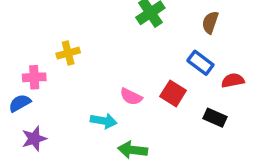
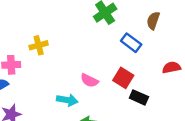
blue rectangle: (200, 63) -> (131, 43), moved
black rectangle: (215, 118) -> (139, 97), moved

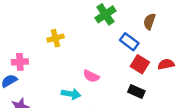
yellow cross: (39, 45) -> (56, 38), moved
red square: (123, 78) -> (140, 64), moved

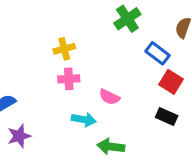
pink cross: (20, 62) -> (69, 79), moved

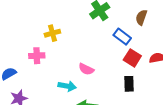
pink cross: (69, 79) -> (37, 56), moved
black rectangle: (167, 116) -> (129, 84), turned 64

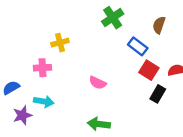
black rectangle: (129, 84) -> (158, 94), moved, turned 32
cyan arrow: (67, 86) -> (44, 101), moved

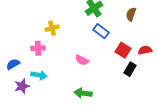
blue rectangle: (138, 46) -> (101, 31), moved

